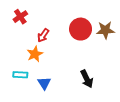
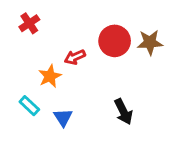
red arrow: (43, 35) -> (75, 57), moved, turned 32
cyan rectangle: (20, 75) -> (29, 106), turned 40

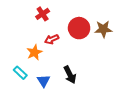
red cross: (29, 23) -> (43, 14), moved
black arrow: (123, 112) -> (70, 75), moved

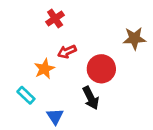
red circle: (79, 28) -> (101, 69), moved
blue triangle: (44, 81) -> (55, 116), moved

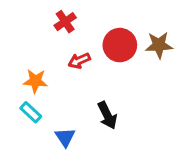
orange star: (44, 69) -> (35, 81), moved, turned 30
red circle: (101, 69) -> (120, 45), moved

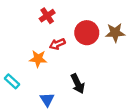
orange star: (35, 81) -> (38, 59), moved
cyan rectangle: (31, 112) -> (12, 81), moved

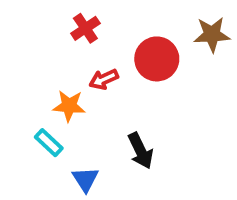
brown star: (115, 33) -> (212, 34), moved
cyan rectangle: (12, 81) -> (49, 143), moved

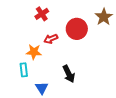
brown star: (212, 34) -> (104, 17), turned -30
cyan rectangle: (49, 143) -> (24, 70), turned 40

